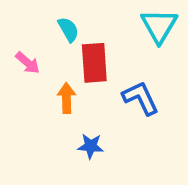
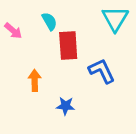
pink arrow: (28, 63) -> (13, 31), moved
orange arrow: (66, 98) -> (35, 80), moved

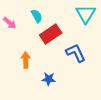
red rectangle: (68, 45) -> (51, 34), turned 60

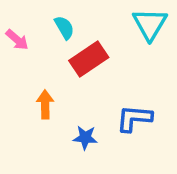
blue L-shape: (76, 53) -> (134, 118), moved, turned -60

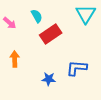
orange arrow: (45, 104) -> (15, 59), moved

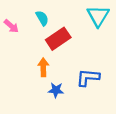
orange arrow: (15, 59) -> (43, 67), moved

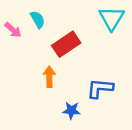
cyan semicircle: (42, 18) -> (38, 19), moved
blue star: (56, 90) -> (71, 110), moved

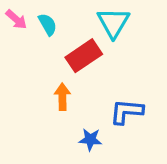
cyan triangle: (112, 18) -> (113, 23), moved
pink arrow: (13, 30) -> (16, 19), moved

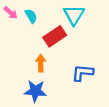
blue star: (90, 140) -> (35, 91), moved, size x1.5

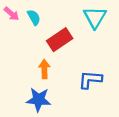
cyan triangle: (74, 15) -> (95, 17), moved

